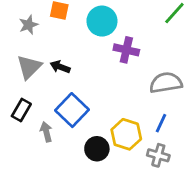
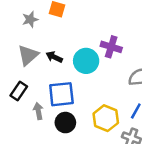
cyan circle: (102, 21) -> (86, 61), moved
blue square: (72, 110) -> (61, 94), turned 36
black circle: (97, 149) -> (65, 123), moved

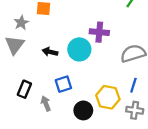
gray triangle: (28, 55) -> (15, 45), moved
blue square: (61, 94) -> (63, 84), size x0.7
black circle: (65, 123) -> (83, 110), moved

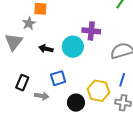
gray star: (21, 23) -> (29, 23), moved
gray arrow: (46, 103) -> (42, 96), turned 120

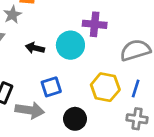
yellow hexagon: (99, 91) -> (105, 87), moved
gray arrow: (42, 96) -> (30, 110), size x1.5

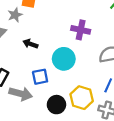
cyan circle: (70, 45) -> (64, 59), moved
yellow hexagon: (105, 87) -> (82, 98), moved

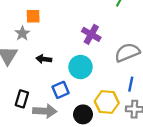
purple cross: (81, 30) -> (91, 34), turned 30

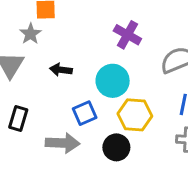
black rectangle: (22, 99) -> (18, 118), moved
yellow hexagon: (107, 102) -> (135, 115), moved

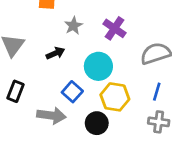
gray star: (30, 34) -> (73, 26), moved
black arrow: (61, 70) -> (55, 53), turned 144
blue square: (85, 113) -> (72, 92), turned -30

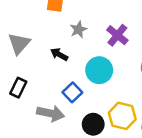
black arrow: (55, 53) -> (59, 54), turned -132
yellow hexagon: (115, 97) -> (122, 116), moved

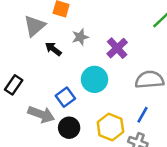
gray triangle: (19, 44) -> (35, 26), moved
black arrow: (59, 54) -> (53, 49), moved
black circle: (93, 124) -> (69, 128), moved

